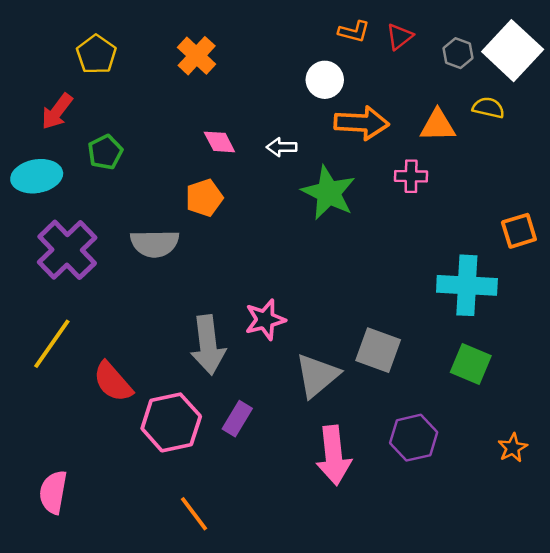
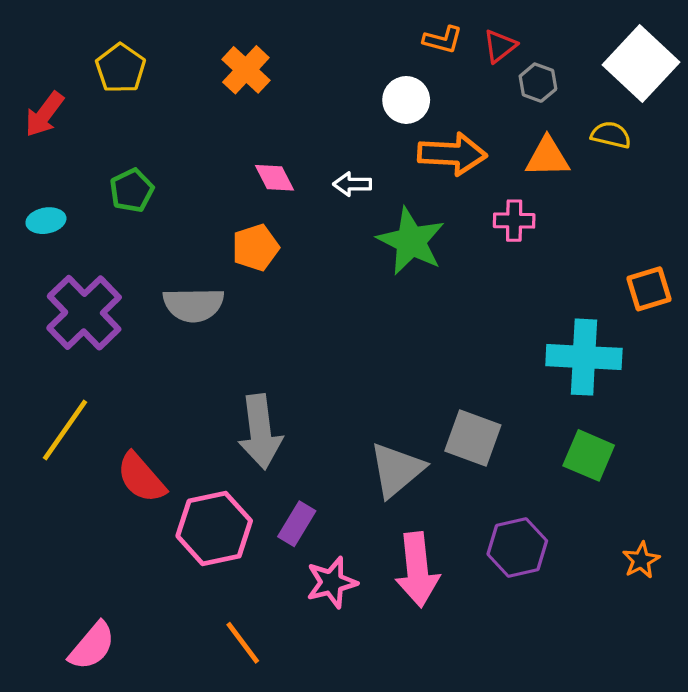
gray hexagon: (458, 53) -> (538, 83), moved
red arrow: (57, 111) -> (44, 114), moved
cyan ellipse: (37, 176) -> (46, 221), size x0.6
pink star: (265, 320) -> (332, 582), moved
pink semicircle: (53, 492) -> (92, 646), moved, turned -150

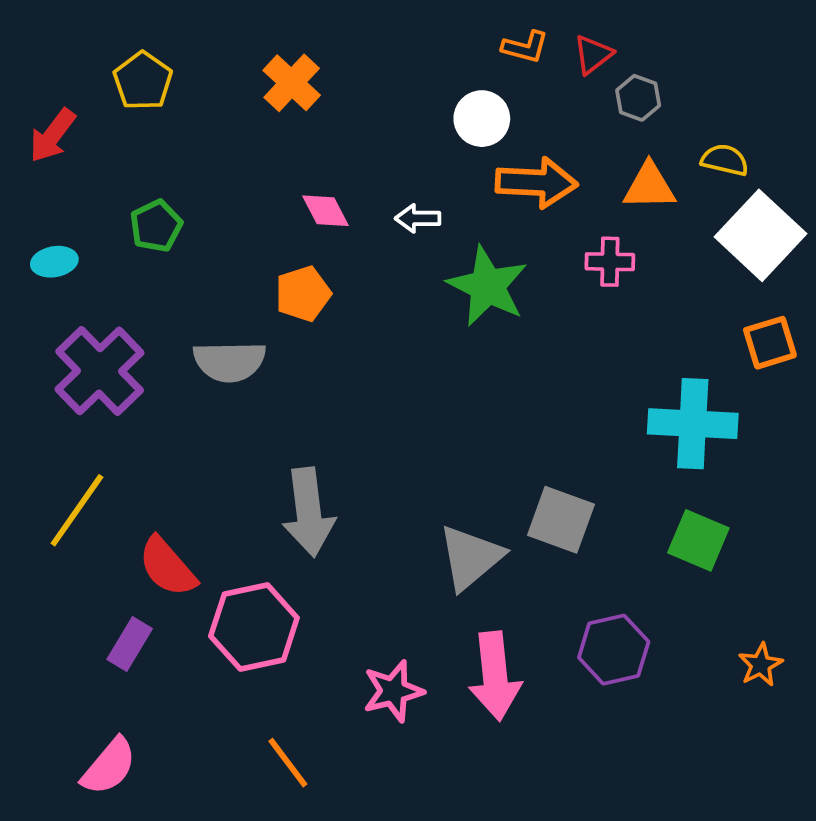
white square: (641, 63) -> (761, 235), moved
purple rectangle: (297, 524) -> (130, 644), moved

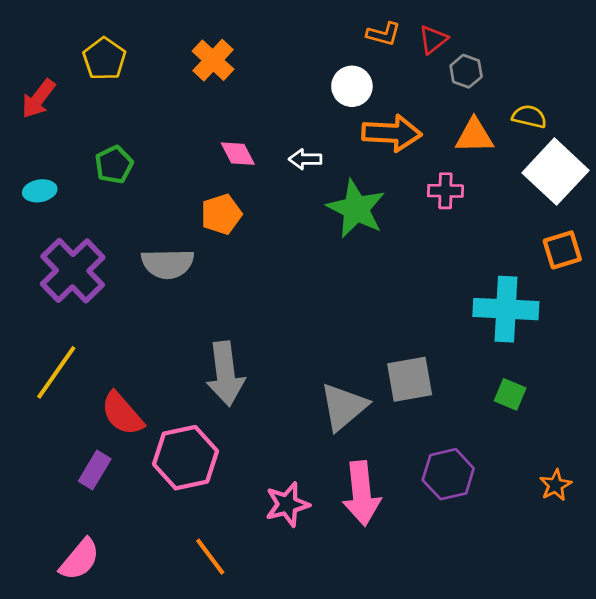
gray square: (561, 520) -> (410, 379), turned -30
green square: (698, 540) -> (510, 394), size x0.7

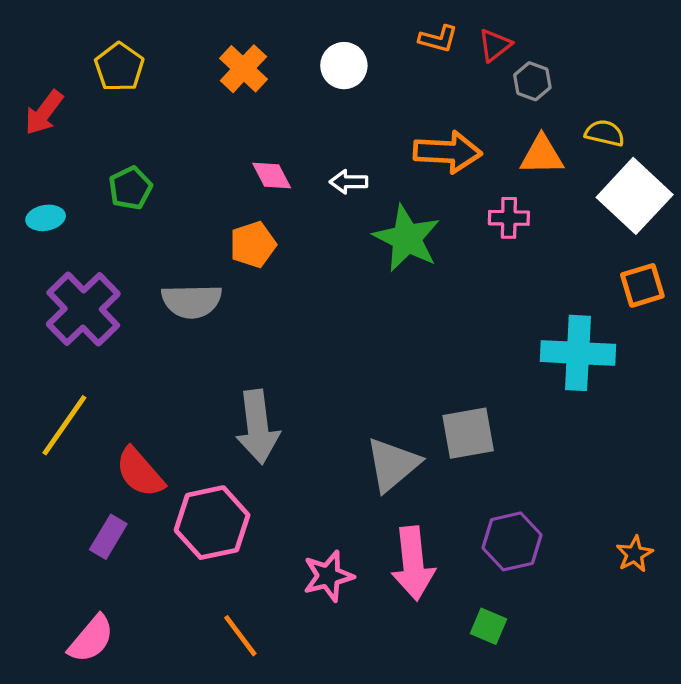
white circle: (352, 86) -> (344, 66), moved
green square: (510, 394) -> (488, 626), moved

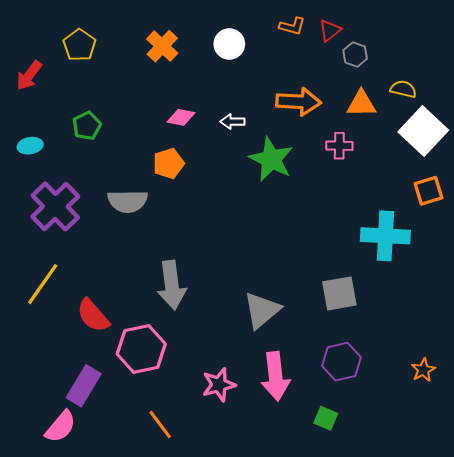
pink diamond: (272, 175) -> (181, 117), turned -52
gray square: (468, 433) -> (339, 293), moved
purple rectangle: (108, 537) -> (84, 386), moved, size x1.4

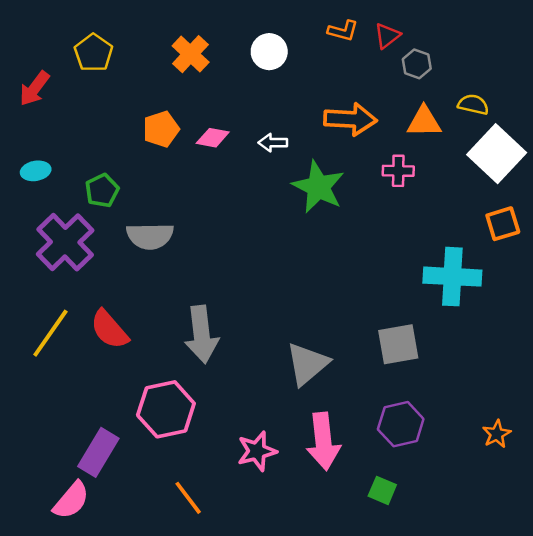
green pentagon: (87, 126) -> (102, 191), moved
orange pentagon: (169, 163) -> (161, 129), moved
red semicircle: (93, 315) -> (109, 329), moved

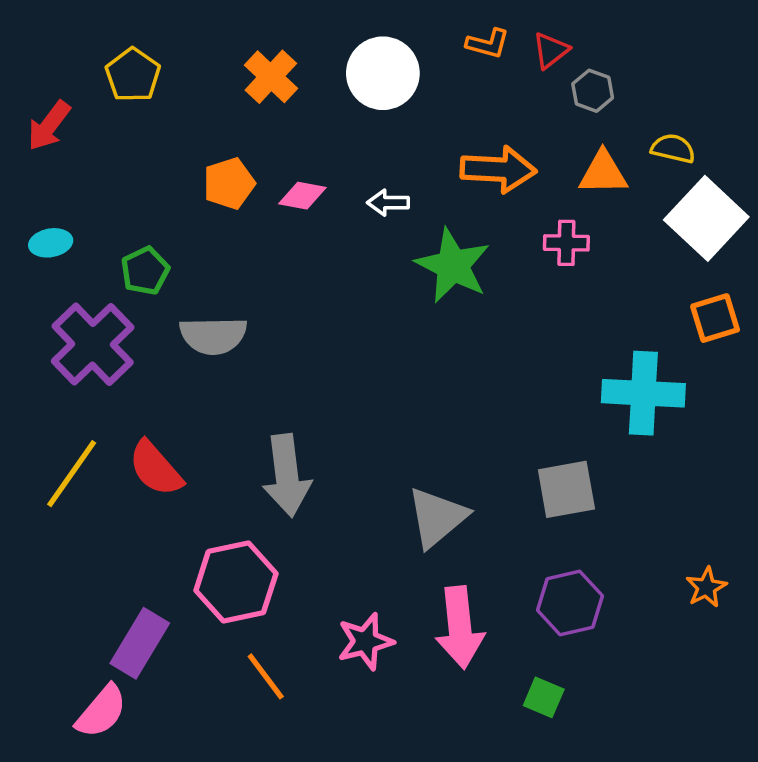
white circle: (269, 52) -> (383, 73), size x1.4
orange star: (497, 434) -> (706, 587), moved
orange line: (188, 498) -> (266, 676), moved

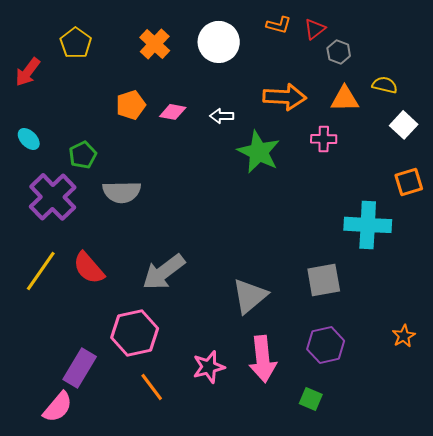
white square: (706, 218) -> (404, 125), size x0.6
cyan ellipse: (51, 243) -> (29, 139), turned 55
gray arrow: (287, 475) -> (164, 272), turned 60

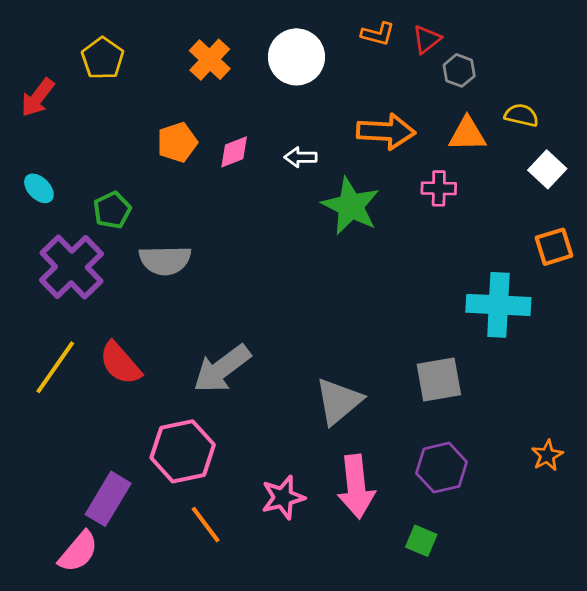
pink diamond: (173, 112) -> (234, 152), turned -32

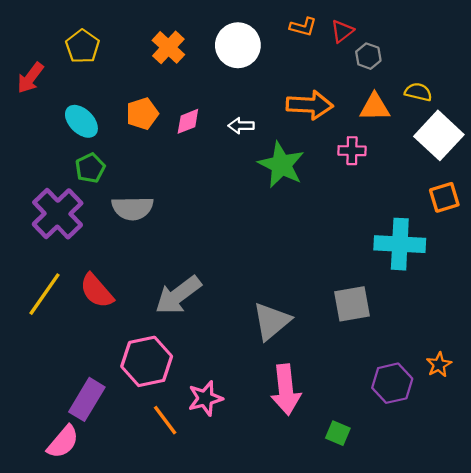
white square: (547, 169) -> (439, 135), size x1.6
cyan ellipse: (39, 188) -> (81, 121), moved, size x1.4
purple hexagon: (442, 468) -> (392, 383), moved
pink star: (283, 497) -> (205, 398), moved

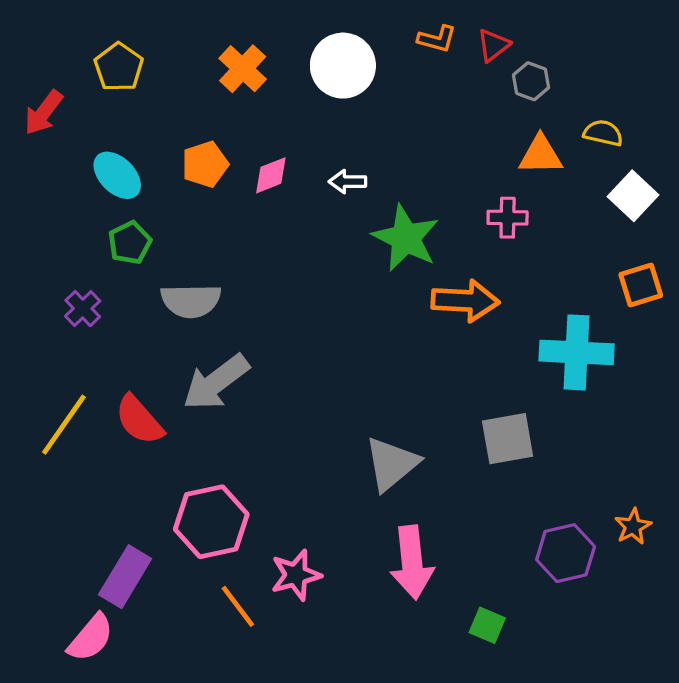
orange arrow: (310, 105) -> (465, 301), moved
white square: (439, 135) -> (633, 196), size x0.7
purple cross: (58, 214) -> (83, 309), size x0.5
gray arrow: (178, 295) -> (216, 382), moved

